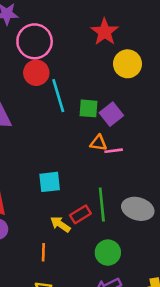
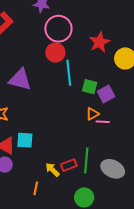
red star: (105, 32) -> (99, 42), moved
orange triangle: (98, 143) -> (92, 114), turned -48
cyan square: (50, 182) -> (25, 140), moved

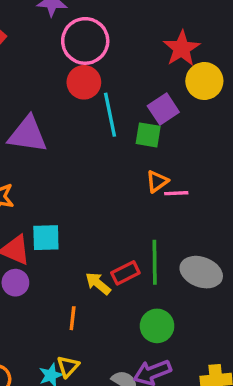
red star: (99, 42) -> (182, 49), moved
purple square: (106, 94) -> (163, 109), moved

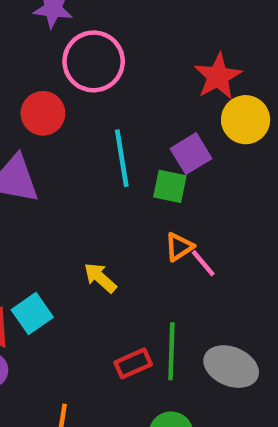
red circle: (84, 82) -> (43, 113), moved
pink line: (176, 193) -> (203, 263), turned 50
cyan square: (46, 238) -> (32, 314), turned -36
yellow arrow: (98, 284) -> (100, 278), moved

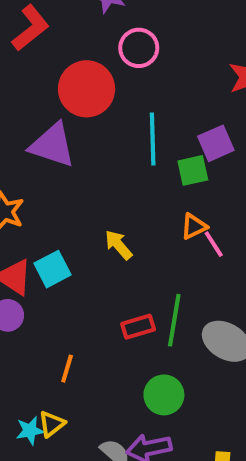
pink circle: (94, 61) -> (139, 48), size x0.7
red circle: (43, 113) -> (87, 89), size x1.4
green square: (170, 186) -> (193, 170), turned -32

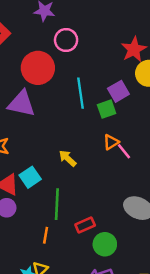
green line: (174, 320) -> (57, 204), moved
red rectangle: (138, 327) -> (85, 225), moved

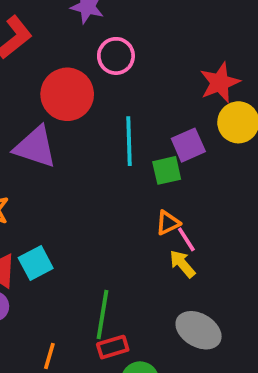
yellow arrow: (68, 158) -> (182, 264), moved
green line: (57, 204) -> (103, 315), moved

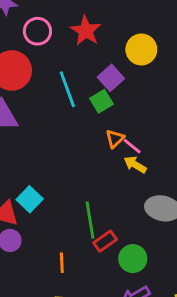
red star: (220, 83) -> (86, 31), moved

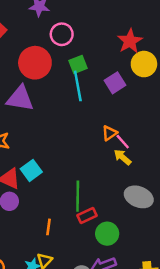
red star: (86, 31) -> (130, 41), moved
green square: (101, 101) -> (78, 64), moved

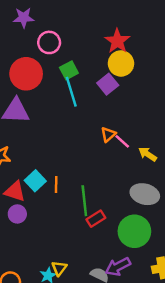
yellow circle: (144, 64) -> (121, 63), moved
yellow arrow: (122, 157) -> (148, 154), moved
orange line: (49, 227) -> (56, 185), moved
green circle: (107, 234) -> (134, 231), moved, size x1.4

